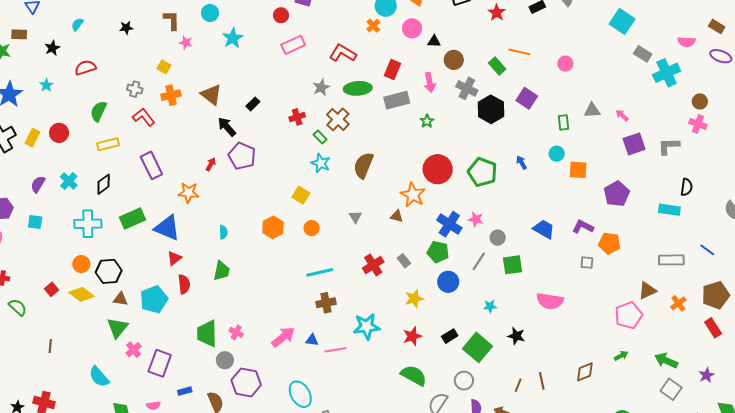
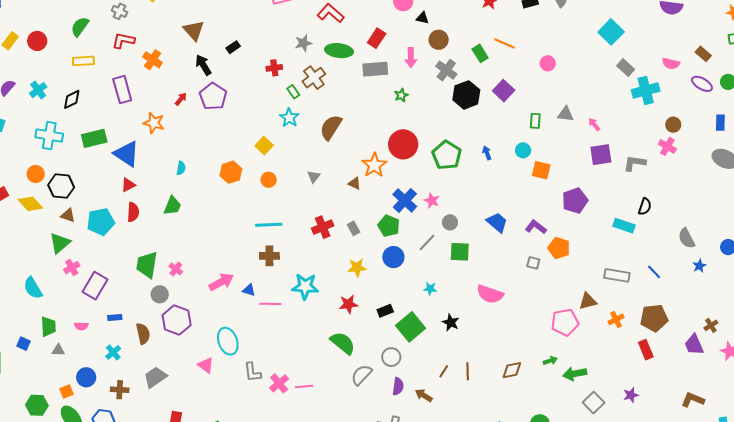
orange cross: (171, 95) -> (153, 60), moved, turned 36
red L-shape: (144, 117) -> (123, 41), turned -50
green arrow: (666, 361) -> (575, 374), moved, turned -45

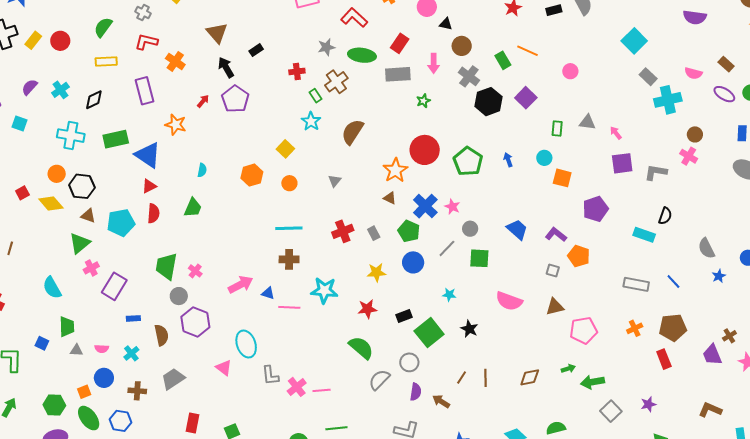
brown triangle: (355, 183) -> (390, 198), moved
brown triangle: (588, 301) -> (555, 307), moved
pink semicircle: (81, 326) -> (102, 349), moved

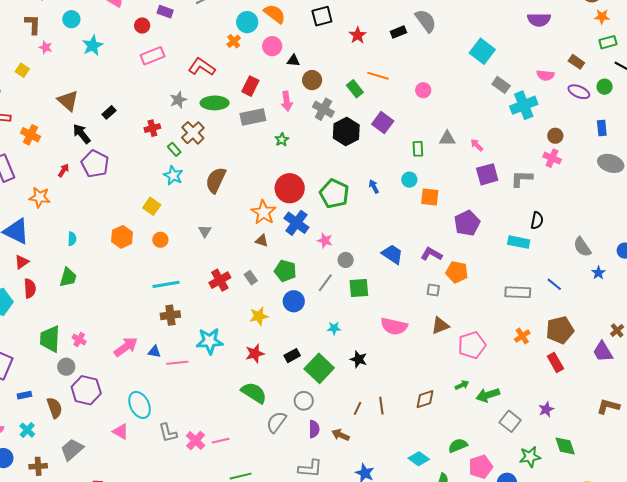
blue cross: (425, 206) -> (296, 223), moved

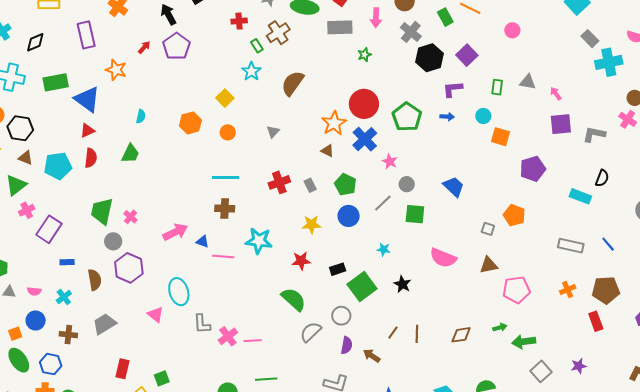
blue arrow: (374, 186) -> (447, 117), turned 112
purple L-shape: (431, 254) -> (453, 89), moved, turned -45

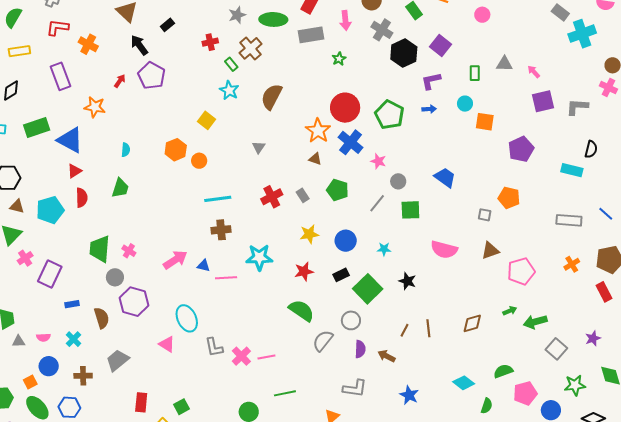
orange circle: (228, 132) -> (199, 161), moved
blue circle: (349, 216) -> (346, 241), moved

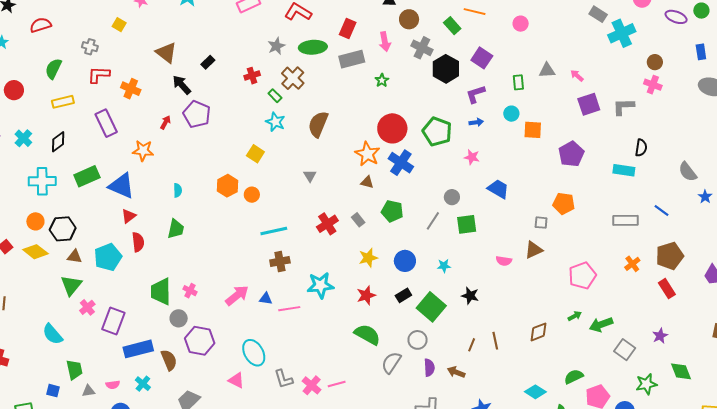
pink star: (378, 161) -> (472, 157), moved
pink semicircle: (444, 250) -> (504, 261), size x0.6
brown triangle: (490, 251) -> (534, 250), moved
blue rectangle: (72, 304) -> (138, 349), size x2.0

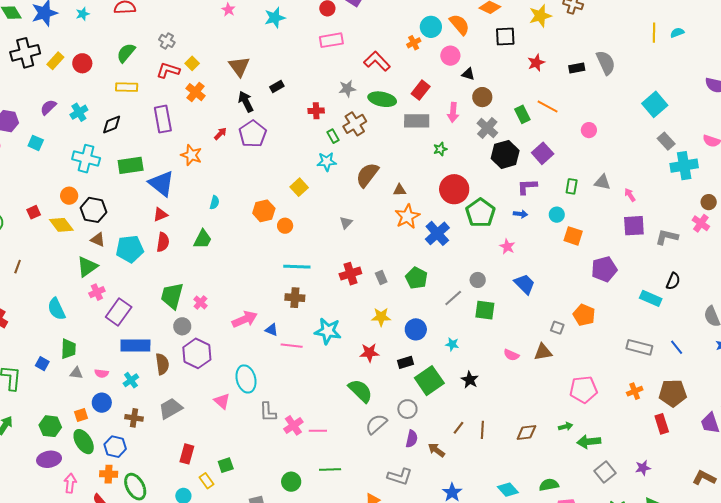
yellow square: (119, 25) -> (192, 63), moved
cyan star: (275, 122) -> (327, 162), turned 30
red circle: (392, 128) -> (454, 189), moved
brown triangle: (367, 182) -> (400, 190), moved, turned -32

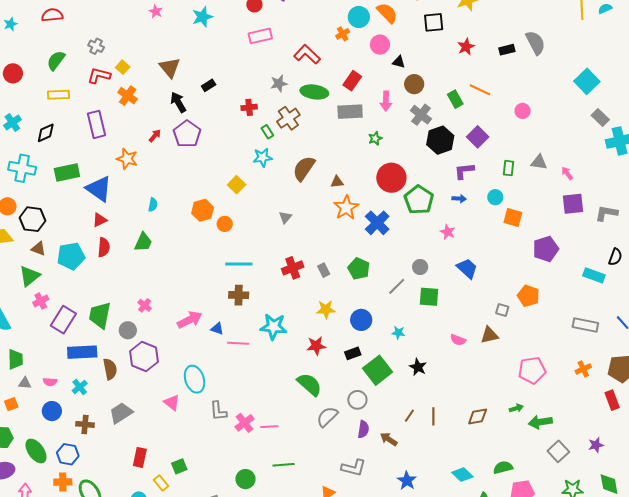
green trapezoid: (172, 296) -> (100, 315), moved
orange square: (81, 415) -> (11, 404), moved

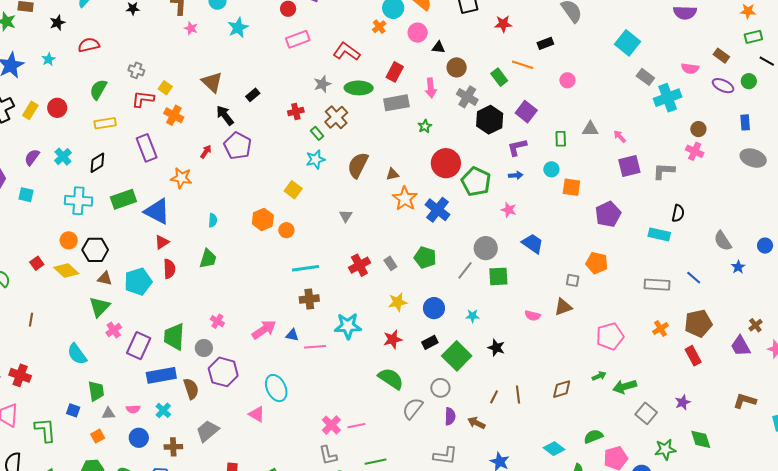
red star: (466, 47) -> (503, 24), turned 30
black rectangle: (507, 50) -> (545, 43), moved
gray circle: (420, 267) -> (486, 248), size x1.5
gray L-shape: (218, 411) -> (328, 455), moved

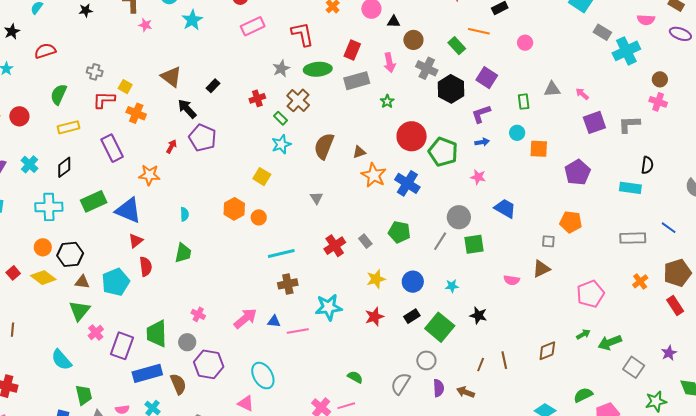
red L-shape: (347, 52) -> (302, 34), turned 48
green semicircle: (391, 379) -> (355, 377), moved, size x0.6

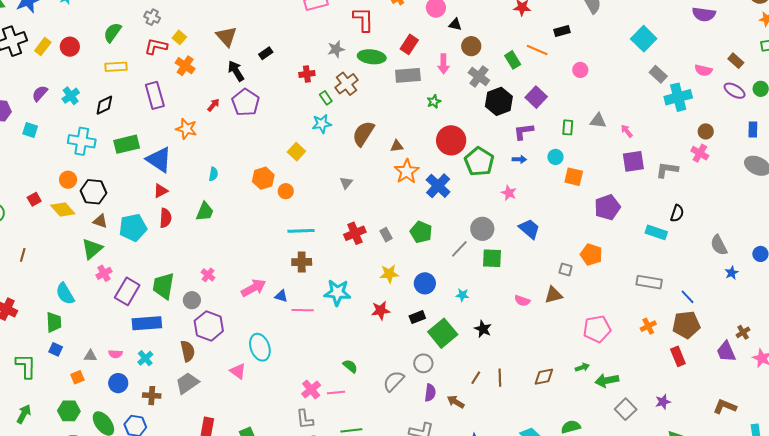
blue line: (669, 228) -> (688, 297), moved
brown semicircle: (178, 384) -> (188, 351), moved
green trapezoid: (84, 395) -> (54, 322), moved

